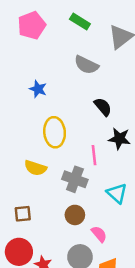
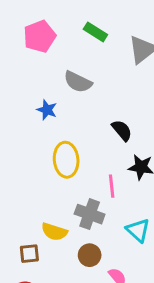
gray semicircle: (86, 65) -> (78, 82), moved
yellow semicircle: (35, 168) -> (54, 232), moved

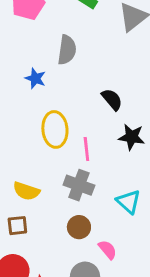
gray semicircle: (78, 82) -> (67, 50), turned -108
pink line: (112, 186) -> (86, 149), moved
yellow semicircle: (54, 232) -> (26, 191), moved

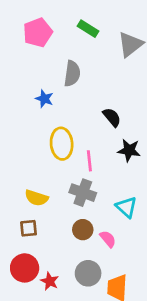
pink semicircle: (108, 250) -> (108, 239), moved

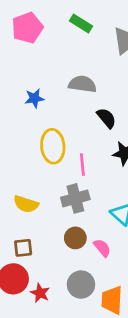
gray semicircle: (72, 74) -> (82, 84), moved, turned -90
blue star: (44, 99) -> (34, 98), turned -30
gray cross: (83, 193) -> (75, 198), turned -35
brown square: (29, 228) -> (23, 248), moved

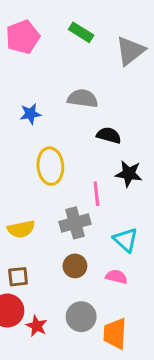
black semicircle: (106, 118) -> (109, 135), turned -35
pink line: (82, 165) -> (96, 194), moved
yellow semicircle: (26, 204) -> (21, 229), turned -30
pink semicircle: (102, 248) -> (116, 277), moved, turned -36

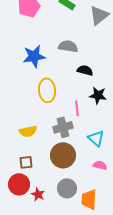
blue star: (30, 114) -> (34, 56), size x1.6
brown circle: (75, 266) -> (63, 155), size x1.6
pink semicircle: (116, 277) -> (100, 165), moved

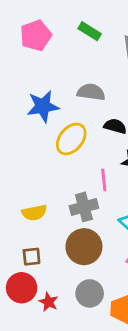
yellow ellipse: (47, 90) -> (71, 139), moved, turned 45

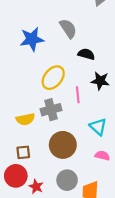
gray semicircle: (91, 92) -> (68, 28), turned 48
yellow ellipse: (71, 139) -> (53, 78), moved
gray cross: (84, 207) -> (51, 110), moved

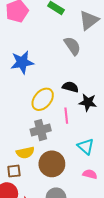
gray semicircle: (68, 28) -> (72, 46), moved
black semicircle: (86, 54) -> (70, 87), moved
yellow semicircle: (25, 119) -> (25, 153), moved

